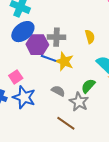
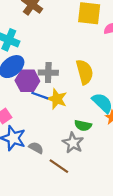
yellow semicircle: (90, 37) -> (85, 72), size x1.6
green semicircle: (88, 86) -> (83, 125), turned -119
gray semicircle: (58, 91) -> (36, 148), moved

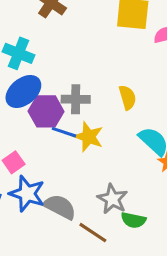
yellow semicircle: (85, 72) -> (127, 97), size x0.7
green semicircle: (83, 125) -> (133, 220), moved
gray semicircle: (36, 148) -> (60, 207), size x1.5

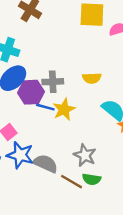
yellow semicircle: (127, 97) -> (92, 78), turned 108
yellow star: (88, 137) -> (64, 109), turned 30
green semicircle: (133, 220) -> (92, 179), moved

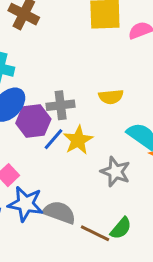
blue line: (45, 107) -> (54, 139), turned -60
gray star: (85, 155) -> (115, 172), moved
green semicircle: (92, 179) -> (121, 228), turned -54

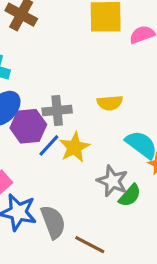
gray semicircle: (59, 212) -> (53, 222), turned 48
green semicircle: (121, 228) -> (130, 195), moved

